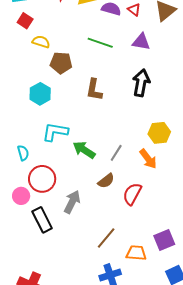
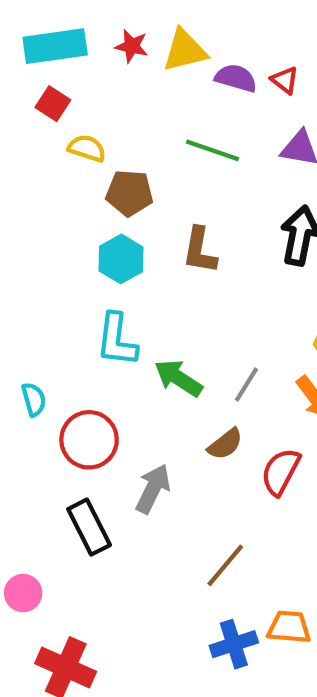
cyan hexagon: (40, 94) -> (121, 259), moved
cyan L-shape: (55, 132) -> (117, 340), turned -92
cyan semicircle: (23, 153) -> (34, 399), moved
pink circle: (21, 196) -> (23, 593), moved
orange trapezoid: (136, 253) -> (289, 627), moved

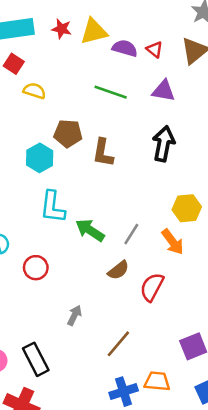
brown pentagon: (129, 193) -> (68, 133), moved
cyan hexagon: (121, 259) -> (40, 158), moved
red circle: (89, 440) -> (36, 268), size x0.7
gray arrow: (153, 489) -> (74, 315), moved, size x0.7
black rectangle: (89, 527) -> (36, 359), moved

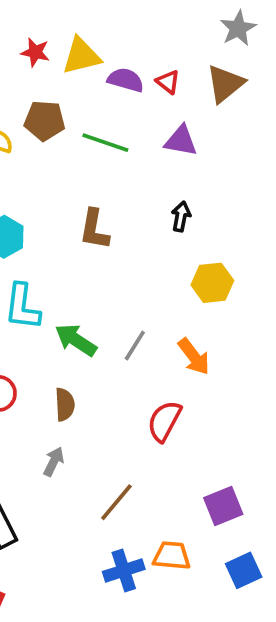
brown pentagon: (68, 133) -> (44, 121), moved
black arrow: (164, 144) -> (181, 216), size x0.6
yellow hexagon: (187, 208) -> (212, 283), moved
brown semicircle: (118, 270) -> (65, 404), moved, turned -55

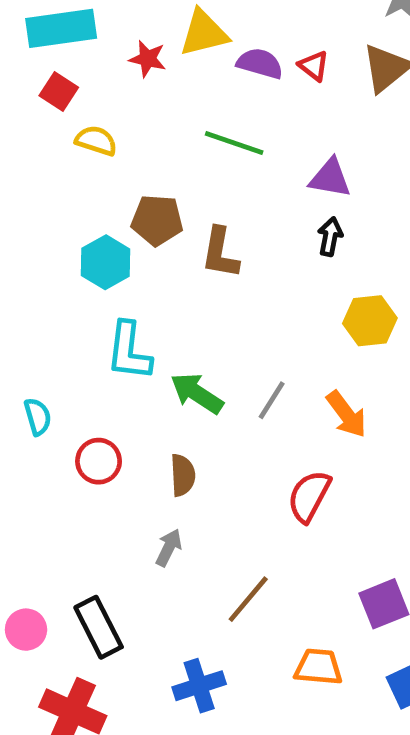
red star: (35, 52) -> (148, 59), moved
brown pentagon: (44, 121) -> (157, 220), moved
purple triangle: (181, 141) -> (330, 178), moved
blue cross: (124, 570) -> (199, 686), moved

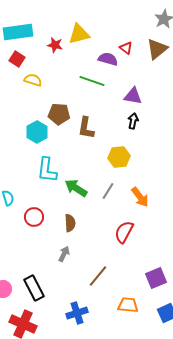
purple semicircle: (260, 63) -> (108, 59), moved
yellow hexagon: (370, 321) -> (119, 157), moved

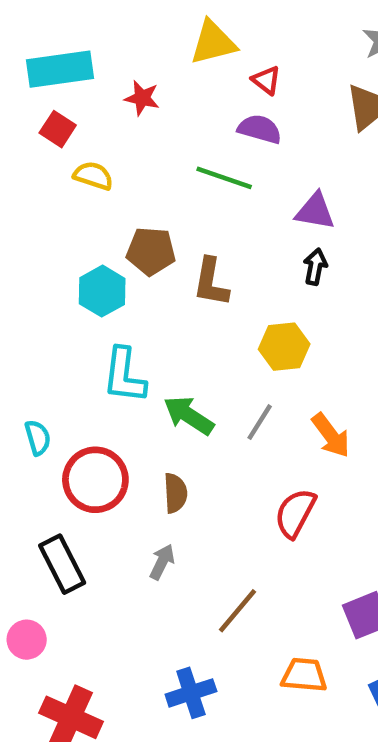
yellow triangle: (79, 34) -> (213, 43), moved
red triangle: (126, 48) -> (266, 80), moved
red circle: (34, 217) -> (95, 480), size x1.5
black rectangle: (34, 288) -> (62, 564), moved

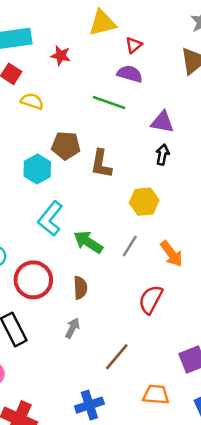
red triangle: (266, 80) -> (134, 45), turned 42
cyan L-shape: (124, 375) -> (50, 219), turned 32

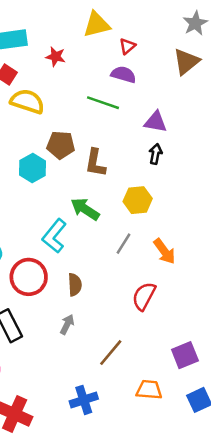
yellow semicircle: (32, 101) -> (27, 101), size x1.5
cyan L-shape: (50, 219) -> (54, 236), moved
green arrow: (88, 242) -> (85, 209), moved

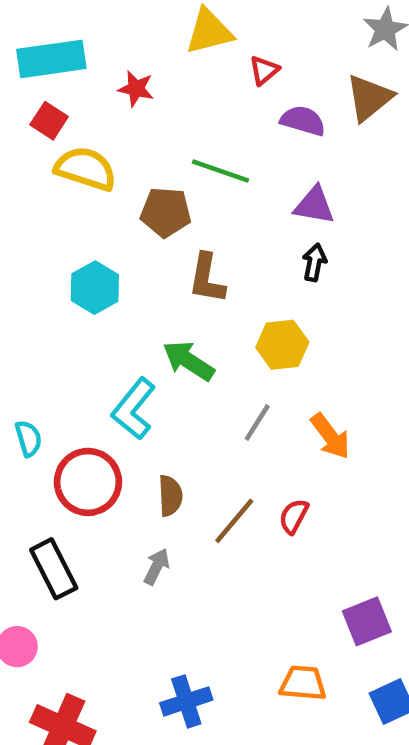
purple semicircle: (123, 74) -> (303, 121), moved
brown pentagon: (61, 145) -> (166, 212), moved
red semicircle: (144, 296) -> (294, 516), size x0.7
brown line: (111, 353) -> (234, 521), moved

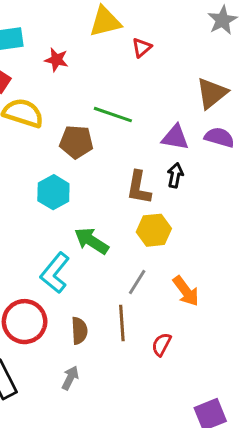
brown triangle: (369, 98) -> (212, 93), moved
purple semicircle: (303, 121) -> (219, 137), moved
brown L-shape: (207, 278) -> (139, 188), moved
cyan hexagon: (95, 288) -> (53, 192), moved
brown line: (234, 521) -> (122, 323), moved, turned -44

